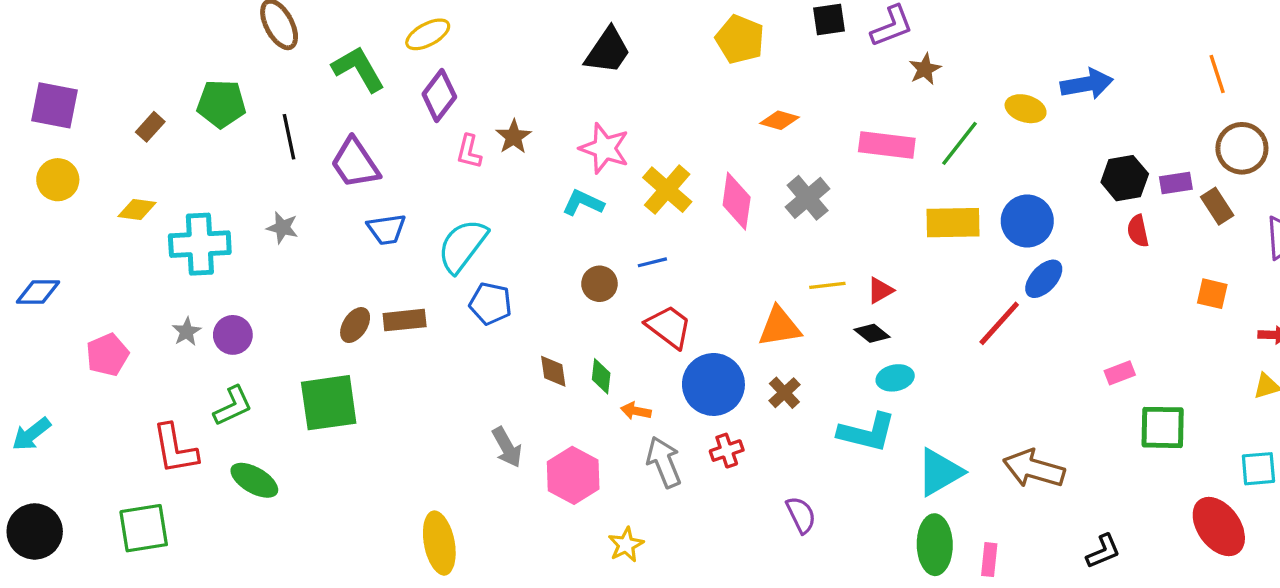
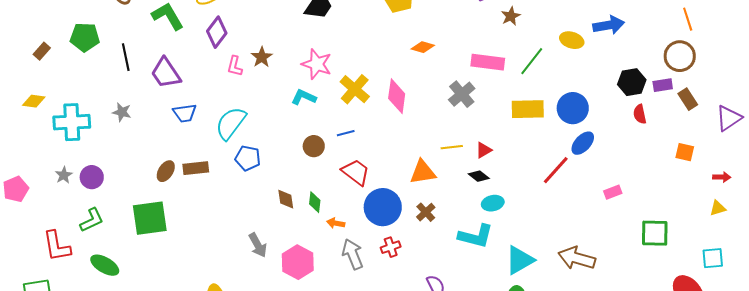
brown circle: (1242, 148) -> (680, 56), moved
gray cross: (808, 198) -> (462, 94), moved
pink rectangle: (1120, 373) -> (613, 192), moved

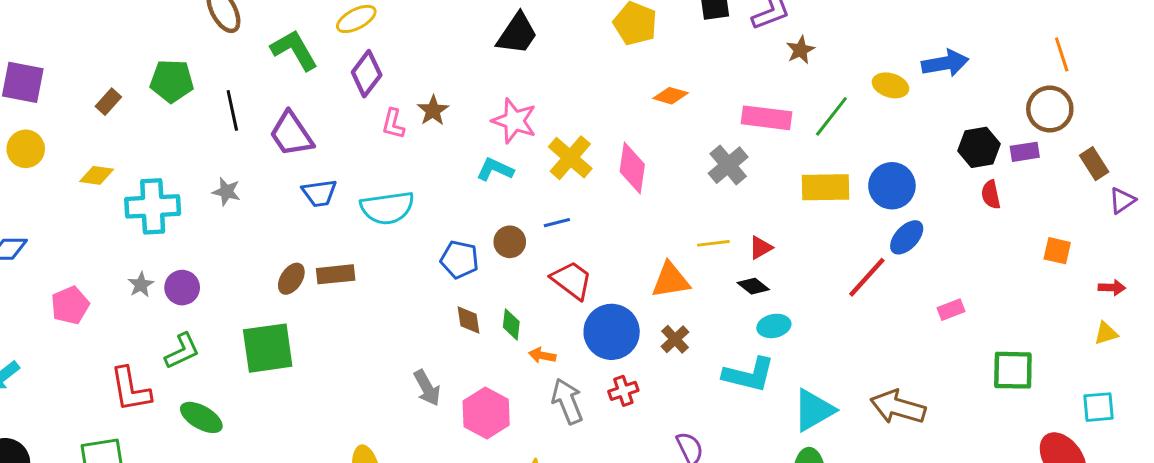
brown rectangle: (688, 99) -> (1094, 164), moved
purple triangle: (729, 118) -> (1122, 200), size x0.7
cyan semicircle: (231, 123) -> (387, 208), turned -135
blue pentagon: (248, 158) -> (460, 260), moved

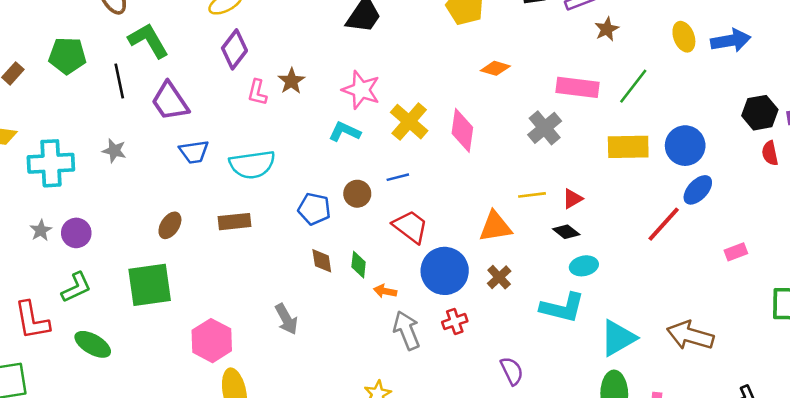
green L-shape: (294, 50) -> (148, 41), moved
yellow ellipse: (890, 85) -> (684, 37), moved, turned 52
brown rectangle: (336, 274) -> (234, 222), moved
pink hexagon: (486, 413) -> (212, 341), moved

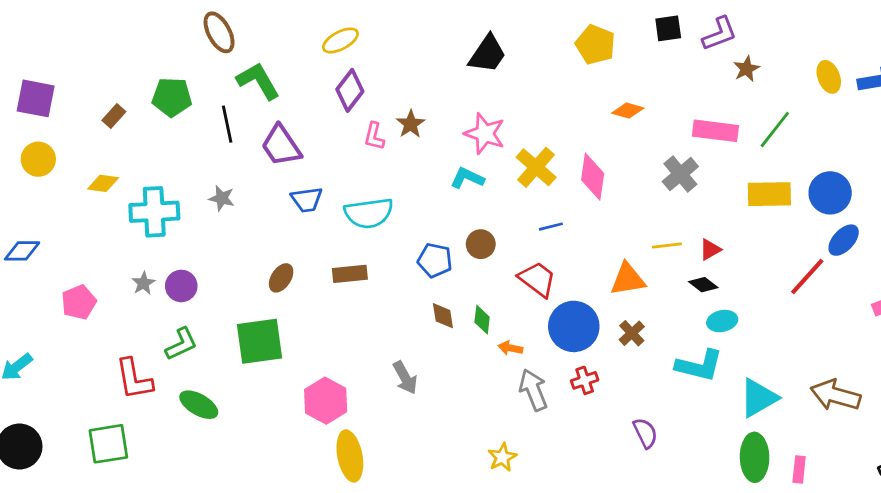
blue line: (398, 177) -> (551, 227), moved

